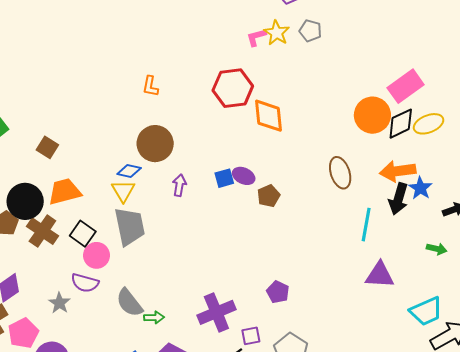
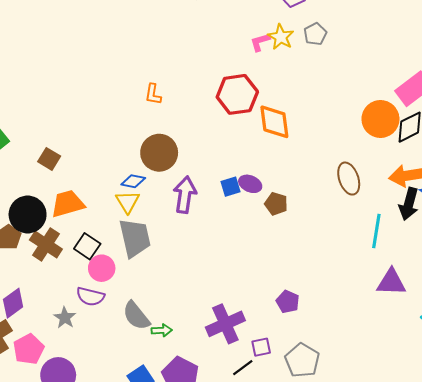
gray pentagon: (310, 31) -> (315, 34), turned 30
purple arrow: (179, 185) -> (185, 195), size x1.6
brown pentagon: (269, 196) -> (276, 204), turned -30

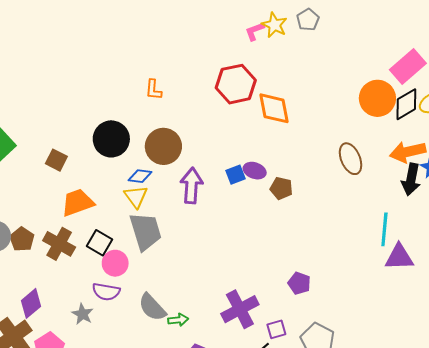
black circle: (28, 215) -> (111, 139), moved
cyan line: (376, 231) -> (384, 229), moved

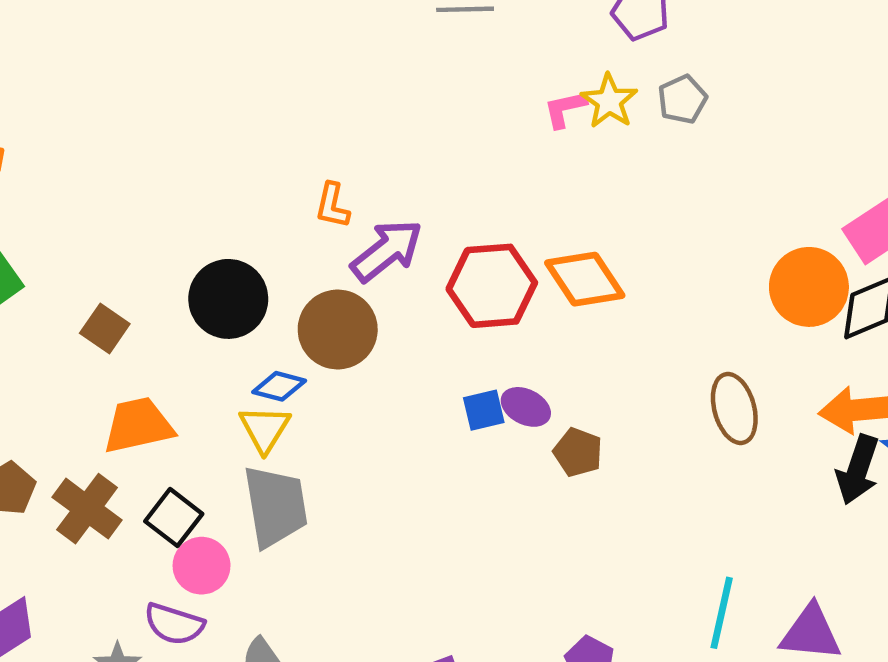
red hexagon: (236, 84) -> (492, 286), moved
orange diamond: (274, 108) -> (585, 279), turned -30
purple arrow: (191, 186) -> (387, 251), moved, turned 40
cyan line: (384, 229) -> (722, 613), moved

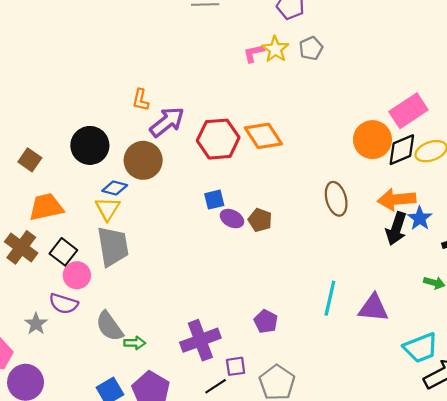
purple ellipse: (526, 407) -> (232, 219), moved

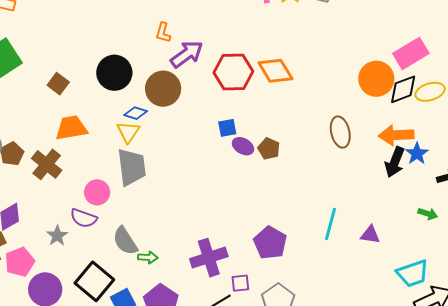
black square: (63, 252) -> (94, 281), moved, size x1.5
purple triangle: (373, 308) -> (370, 235), size x0.7
purple pentagon: (266, 321) -> (270, 243), size x1.5

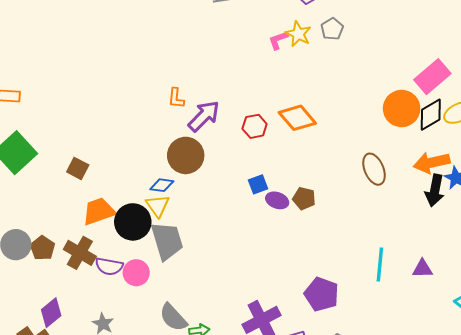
red hexagon: (233, 72) -> (255, 126), size x0.6
black circle: (114, 73) -> (133, 222), moved
purple semicircle: (84, 218) -> (109, 266), moved

